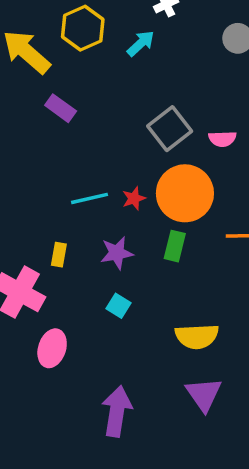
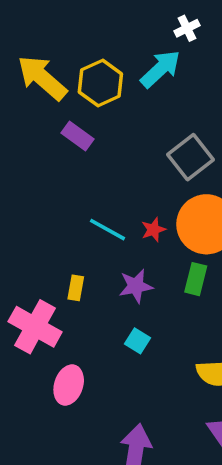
yellow hexagon: (83, 28) -> (100, 83), moved
cyan arrow: (141, 43) -> (160, 69), size x1.4
cyan line: (90, 198) -> (107, 230), turned 42

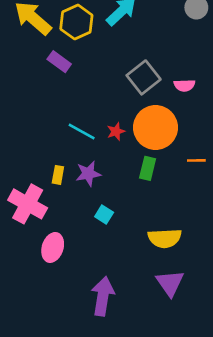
purple star: (136, 286) -> (88, 174), moved

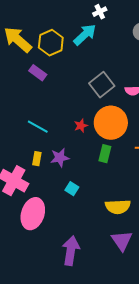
cyan line: (82, 131) -> (38, 127), moved
pink ellipse: (53, 247) -> (33, 214), size x1.4

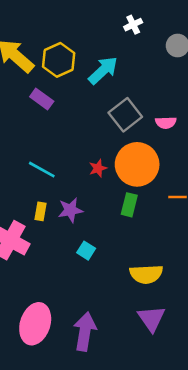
white cross: (100, 12) -> (133, 25), moved
cyan arrow: (85, 35) -> (103, 70), moved
pink ellipse: (33, 214) -> (35, 324), moved

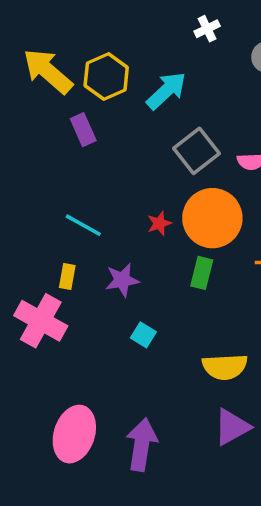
purple rectangle: (42, 99) -> (83, 130), turned 30
yellow rectangle: (40, 211) -> (67, 277), moved
purple triangle: (151, 319) -> (232, 427), turned 36

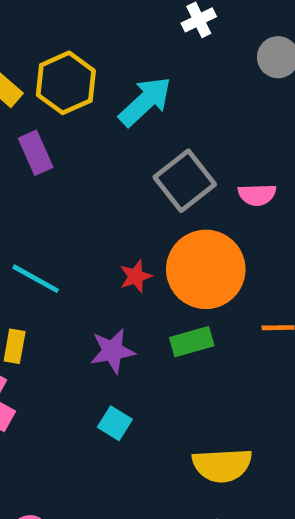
green rectangle: (202, 273) -> (192, 342), turned 60
purple star: (122, 280) -> (113, 351), moved

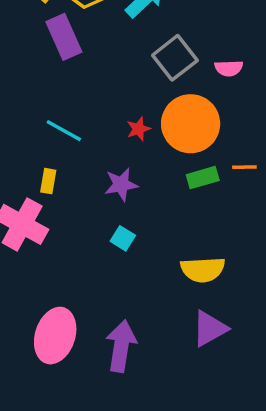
purple rectangle: (36, 153) -> (64, 37), size x1.4
green rectangle: (192, 342) -> (203, 178), moved

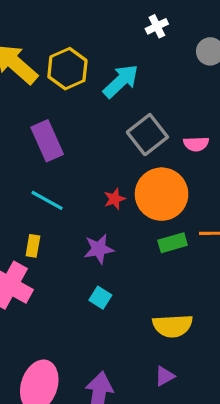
purple rectangle: (64, 37) -> (47, 141), moved
purple triangle: (210, 329) -> (165, 376), moved, size x0.6

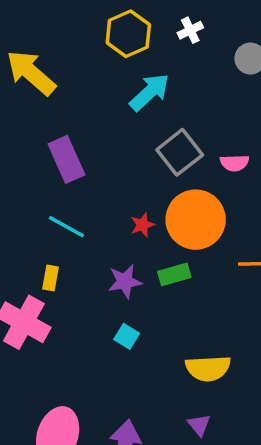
yellow hexagon: (67, 69) -> (128, 34), moved
green rectangle: (173, 243) -> (174, 274), moved
purple triangle: (165, 376) -> (199, 425), turned -40

